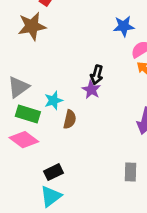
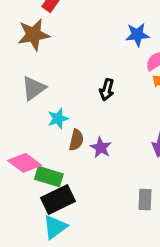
gray triangle: (18, 87) -> (34, 88), moved
purple star: (91, 90) -> (101, 148), moved
green rectangle: (28, 114) -> (49, 177), moved
black rectangle: (54, 172) -> (58, 199), size x1.5

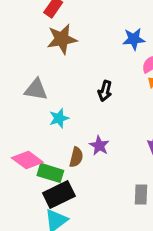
brown star: (34, 35) -> (62, 39), moved
gray triangle: (34, 88) -> (36, 89), turned 45
brown semicircle: (76, 140) -> (76, 157), moved

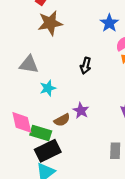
blue star: (134, 39) -> (109, 23), turned -30
brown semicircle: (76, 157) -> (62, 120), turned 49
pink diamond: (27, 160) -> (22, 122), turned 40

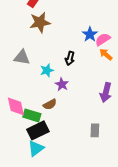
blue star: (109, 23) -> (90, 34), moved
cyan star: (48, 88) -> (47, 70), moved
purple star: (81, 111) -> (62, 84), moved

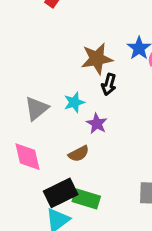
brown star: (40, 22) -> (97, 59), moved
gray triangle: (22, 57) -> (37, 108), moved, turned -48
green rectangle: (32, 115) -> (86, 199), moved

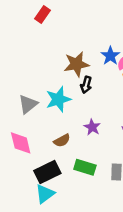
cyan star: (74, 102) -> (58, 99), size x1.5
purple star: (97, 124) -> (92, 127), moved
green rectangle: (86, 199) -> (85, 167), moved

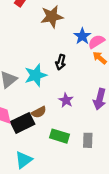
brown star: (76, 64) -> (52, 17), moved
black rectangle: (47, 172) -> (23, 123), moved

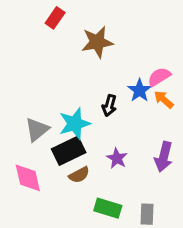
blue star: (82, 36) -> (140, 90), moved
black rectangle: (23, 123) -> (69, 151), moved

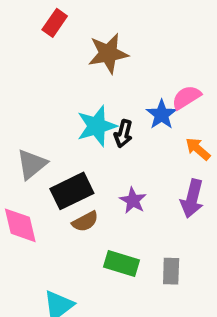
orange arrow: (164, 99) -> (198, 149), moved
cyan star: (75, 124) -> (97, 126), moved

